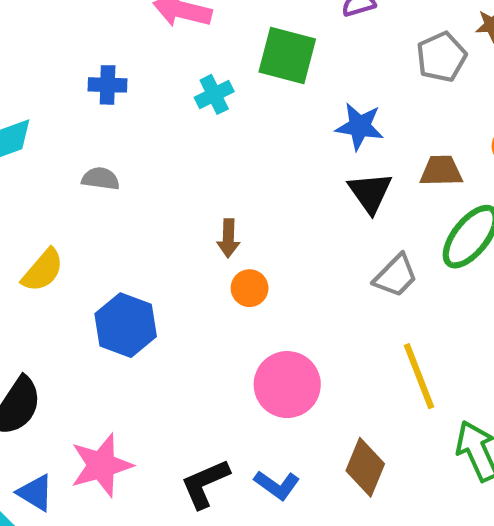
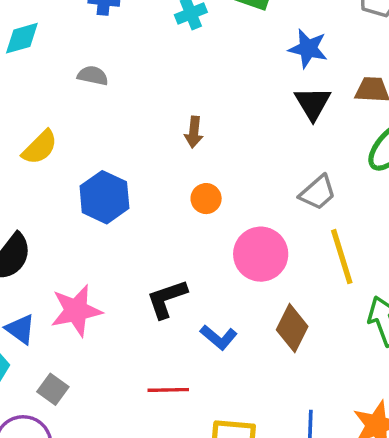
gray trapezoid: (396, 276) -> (318, 193), moved
orange circle: (250, 288) -> (206, 199), moved
pink circle: (287, 385) -> (261, 254), moved
black L-shape: (205, 484) -> (167, 299), moved

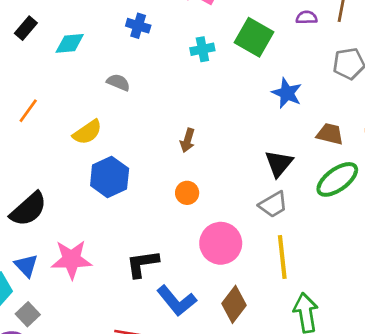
black triangle: (313, 103) -> (279, 163), moved
yellow semicircle: (40, 147) -> (87, 132), moved
blue L-shape: (219, 337) -> (177, 301), size x1.4
gray square: (53, 389) -> (28, 314), moved

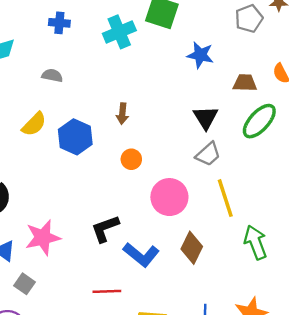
cyan cross: (202, 49) -> (119, 32), size x1.5
blue hexagon: (110, 177) -> (75, 137), moved
gray square: (28, 314) -> (24, 284), moved

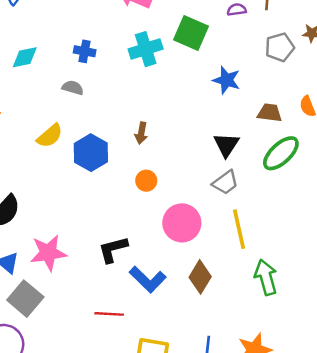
blue cross: (59, 23) -> (85, 51), moved
gray square: (24, 284) -> (25, 299), size x1.6

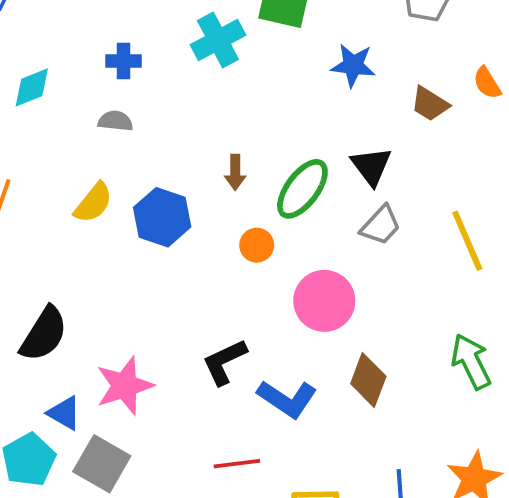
brown trapezoid: (270, 113) -> (430, 104), turned -145
green ellipse: (281, 153) -> (302, 189), moved
yellow line: (239, 229) -> (467, 241), moved

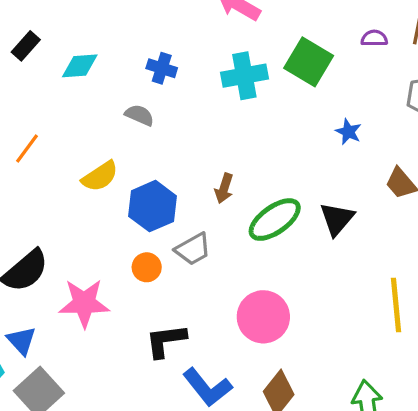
blue star: (353, 65) -> (348, 132), size x0.7
gray trapezoid: (381, 225) -> (193, 249), moved
orange circle: (257, 245) -> (147, 267), moved
pink star: (125, 386) -> (84, 303), moved

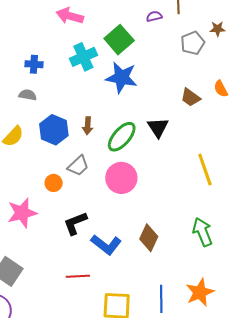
green square: (309, 62) -> (119, 40), turned 32
blue star: (348, 132) -> (121, 78), moved, size x2.0
blue hexagon: (153, 206) -> (54, 130), moved
pink circle: (263, 317) -> (121, 178), moved

